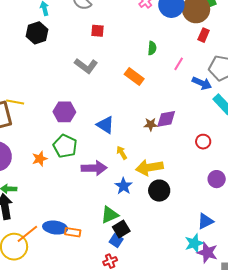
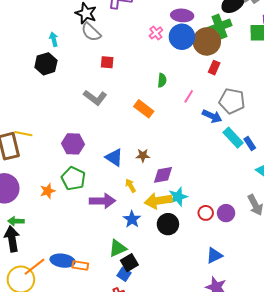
purple diamond: (166, 119) -> (163, 175), moved
brown star: (151, 124) -> (143, 155), moved
red circle: (203, 142) -> (206, 213), moved
cyan star: (194, 243) -> (178, 197), moved

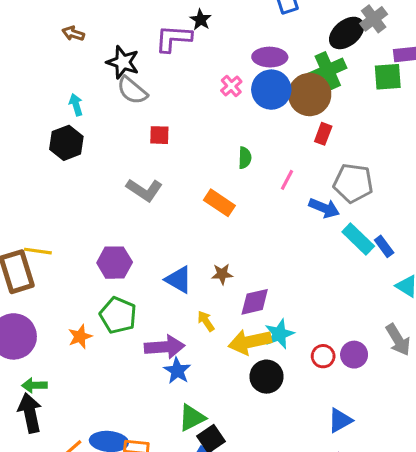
blue star: (132, 219) -> (177, 371), moved

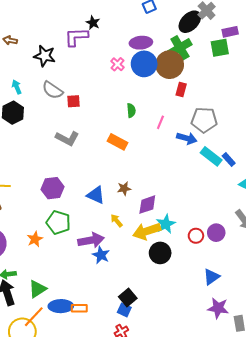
gray semicircle: (132, 90) -> (53, 90), moved
green triangle: (192, 418) -> (37, 289), moved

